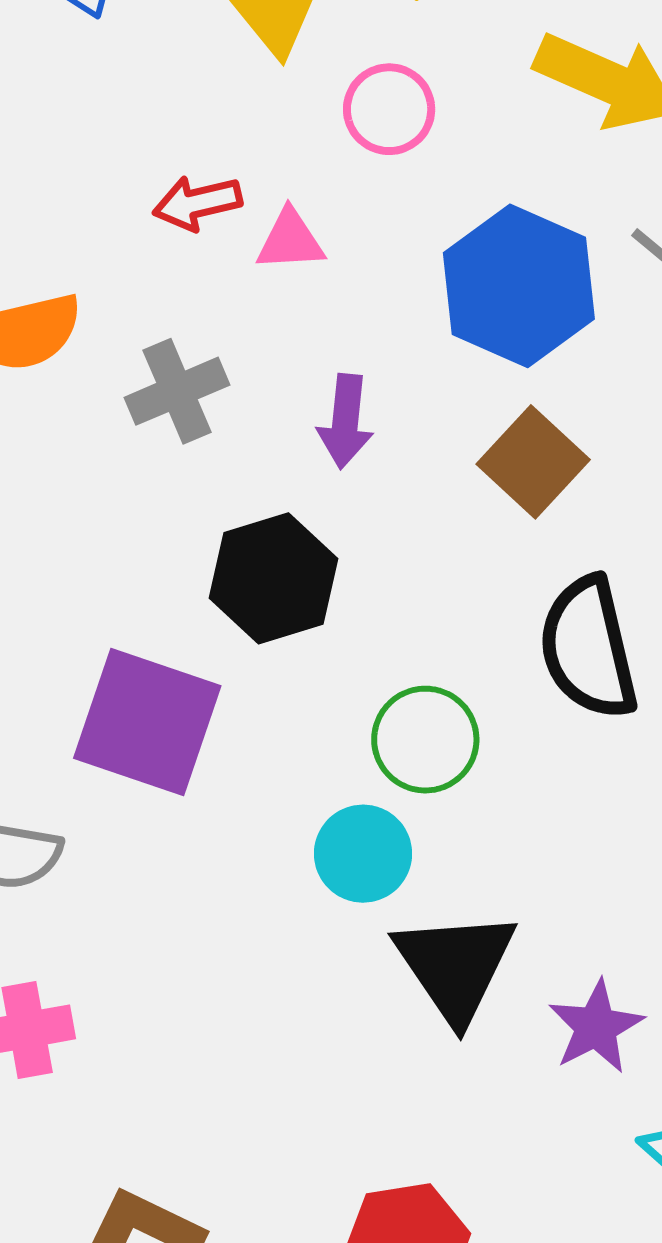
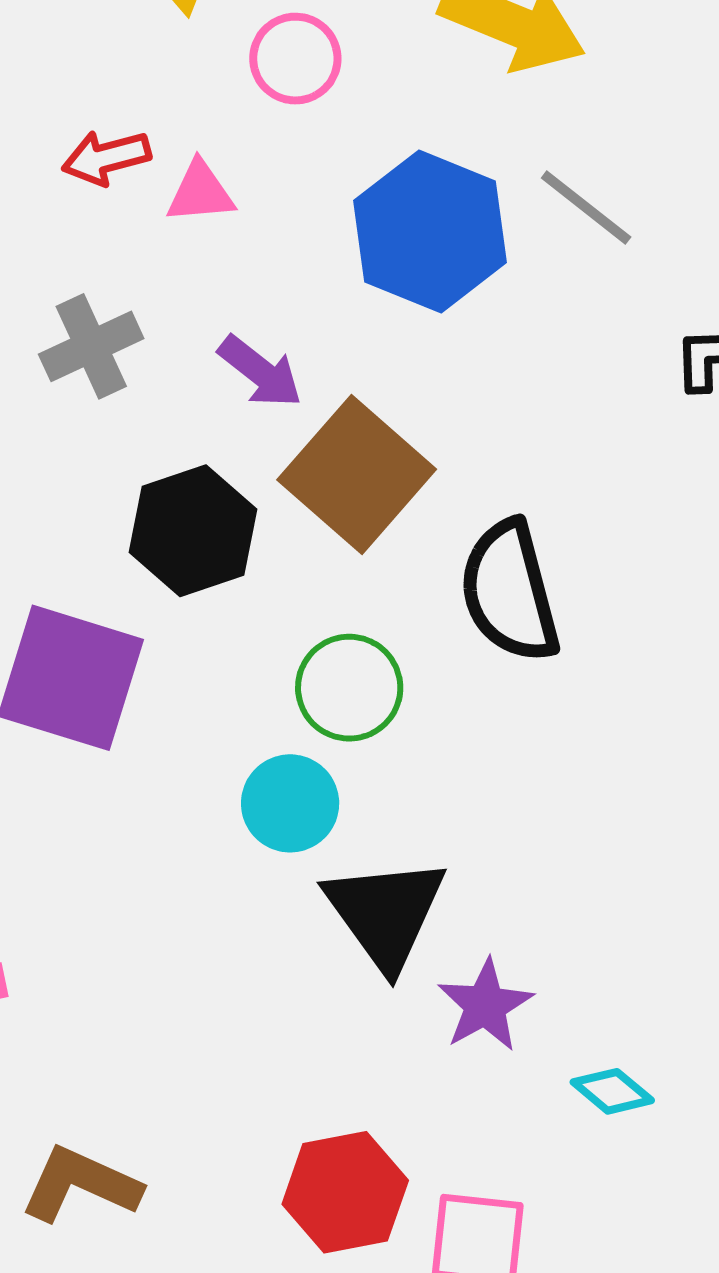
purple arrow: (345, 421) -> (260, 372), turned -56
brown square: (533, 462) -> (357, 475), moved, size x1.4
purple star: (596, 1027) -> (485, 1005), moved

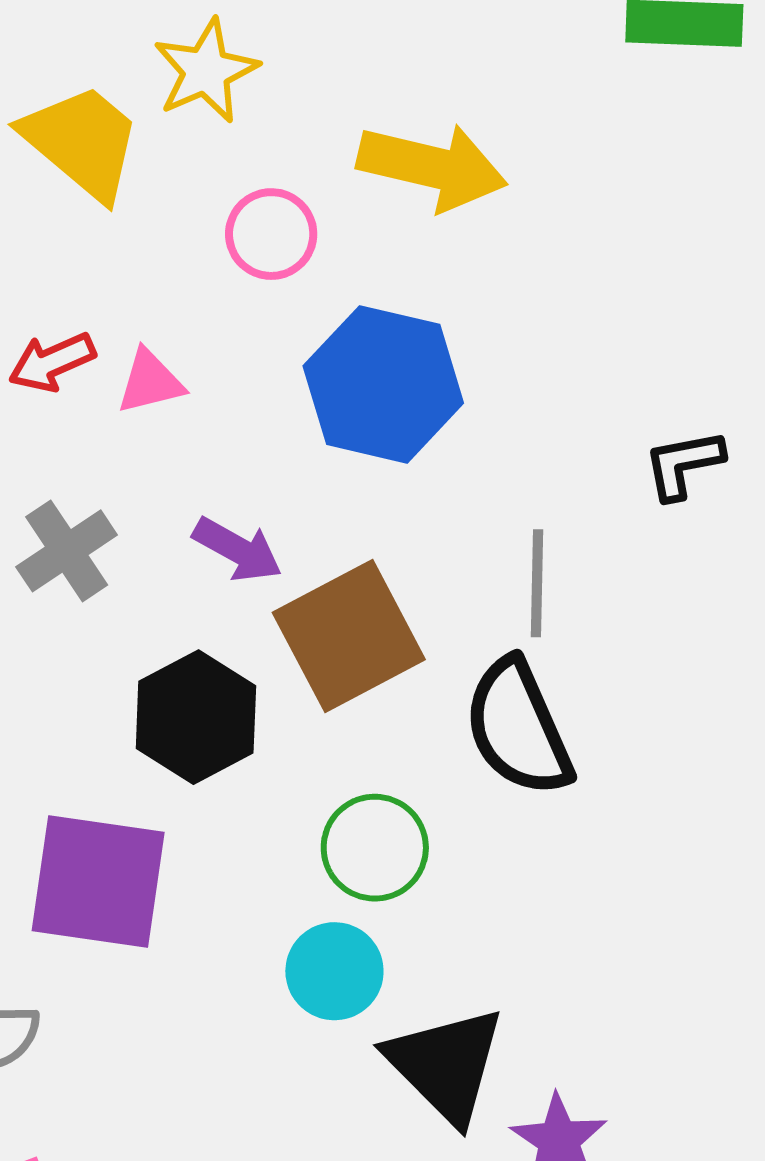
pink circle: (295, 59) -> (271, 234), moved
gray line: (586, 208) -> (537, 583), moved, turned 62
brown square: (357, 475) -> (349, 636), turned 30

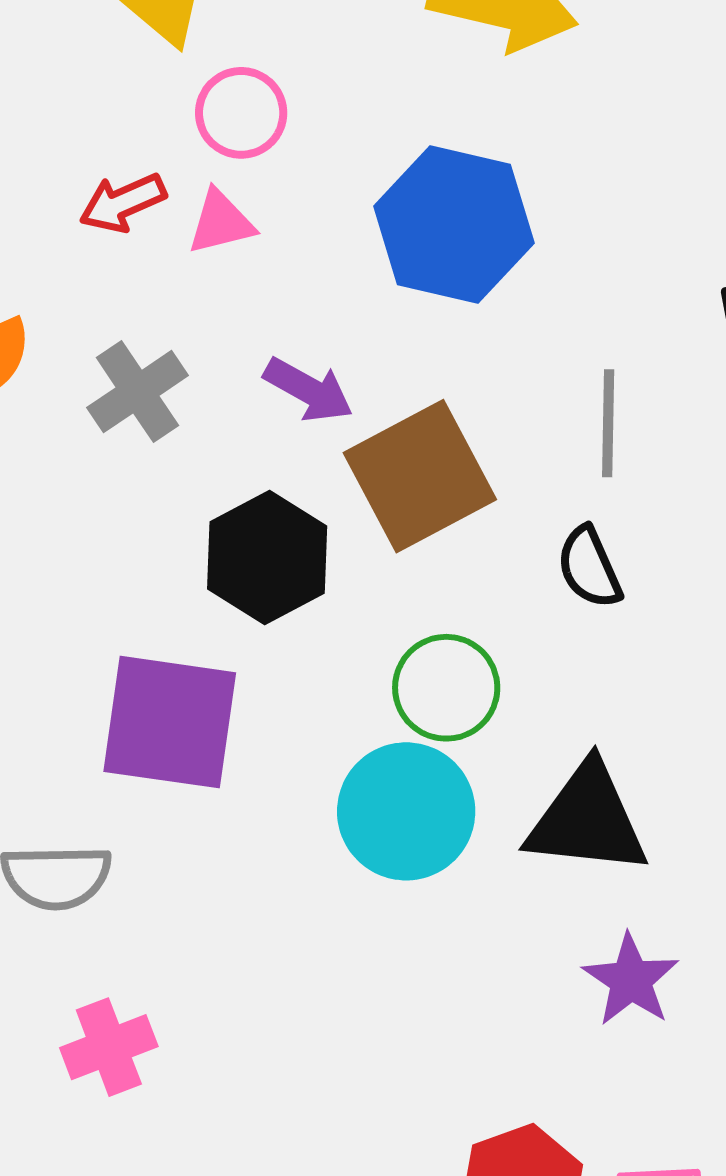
pink circle: (271, 234) -> (241, 113), moved
black semicircle: (518, 728) -> (589, 567), size x0.6
cyan circle: (334, 971) -> (406, 811), size x1.4
black triangle: (446, 1065) -> (587, 820), moved, turned -39

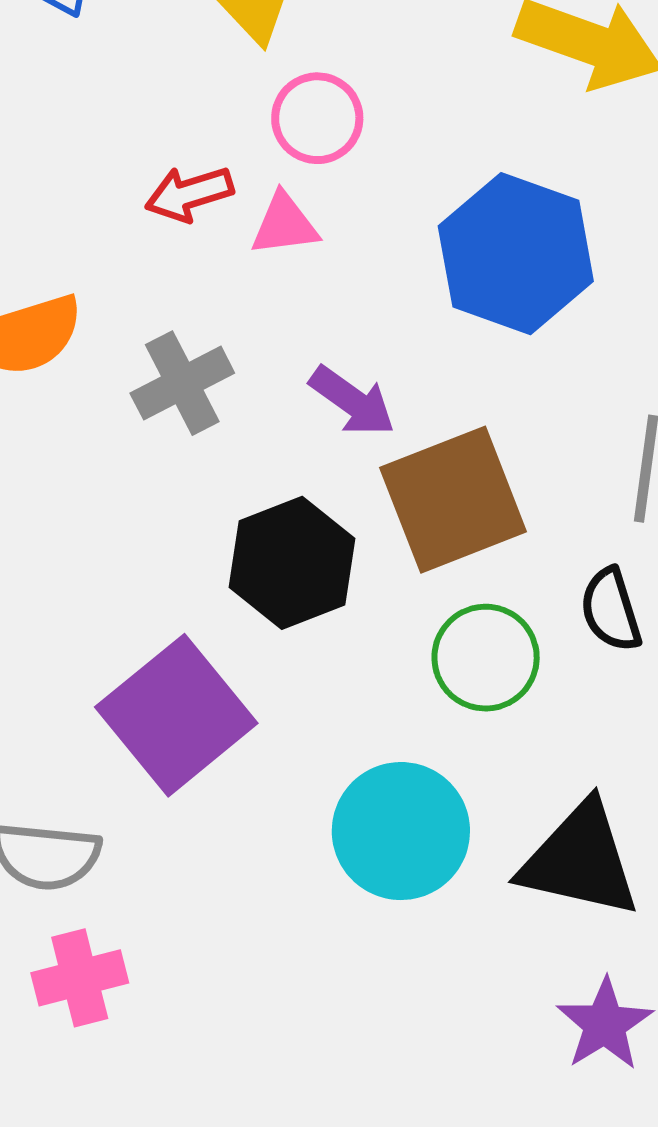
green circle: (446, 688) -> (486, 658), moved
purple square: (170, 722) -> (176, 715), turned 36
pink cross: (109, 1047) -> (80, 978), moved

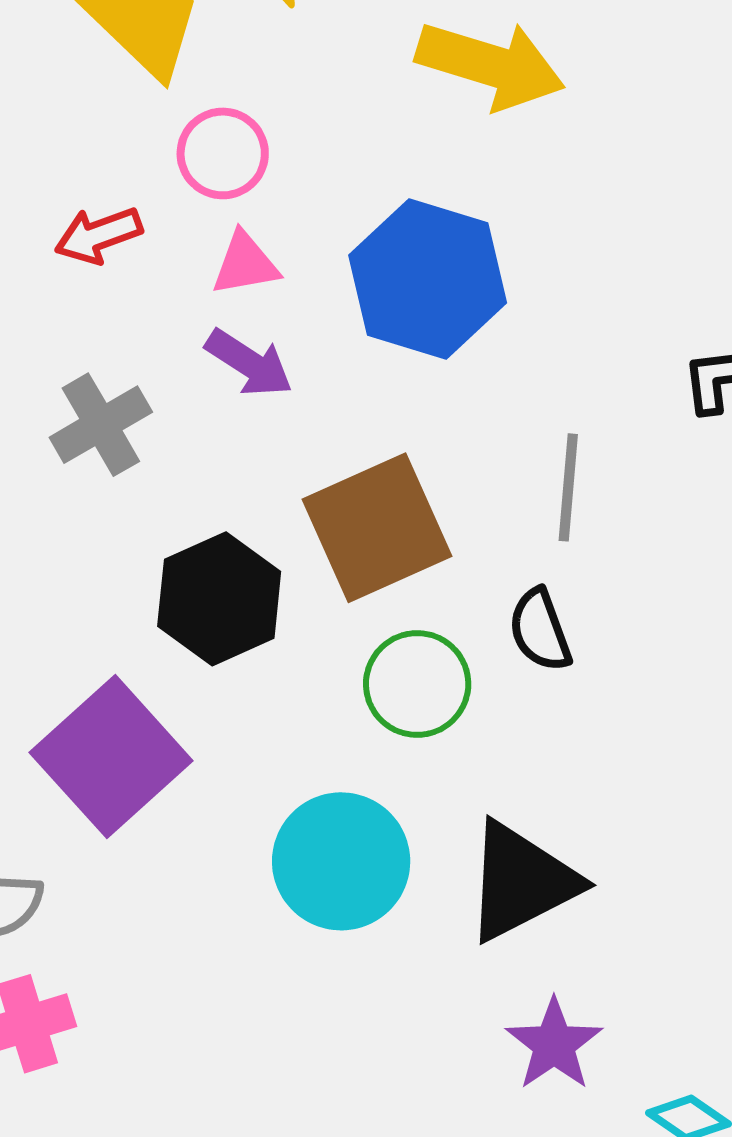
pink triangle: (285, 224) -> (245, 264), moved
purple arrow: (352, 401) -> (249, 363), moved
black triangle: (580, 860) -> (521, 882), turned -37

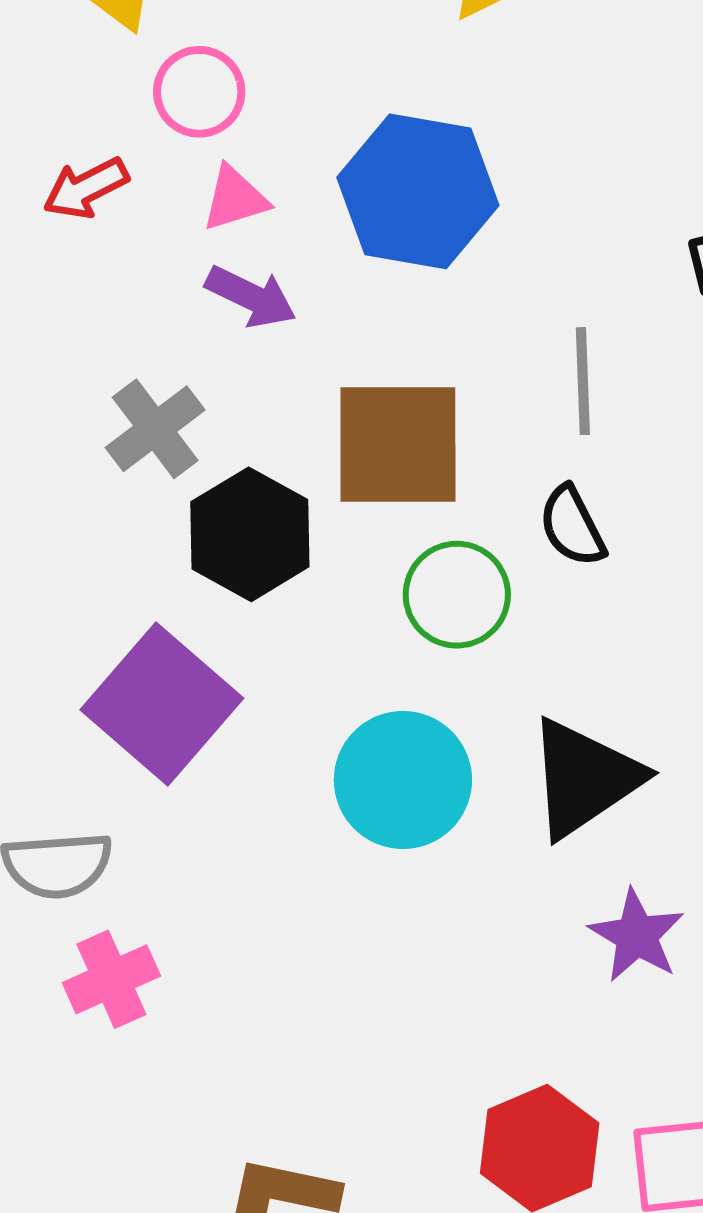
gray cross: (101, 425) -> (155, 429), moved
brown square: (377, 528) -> (398, 444), turned 31

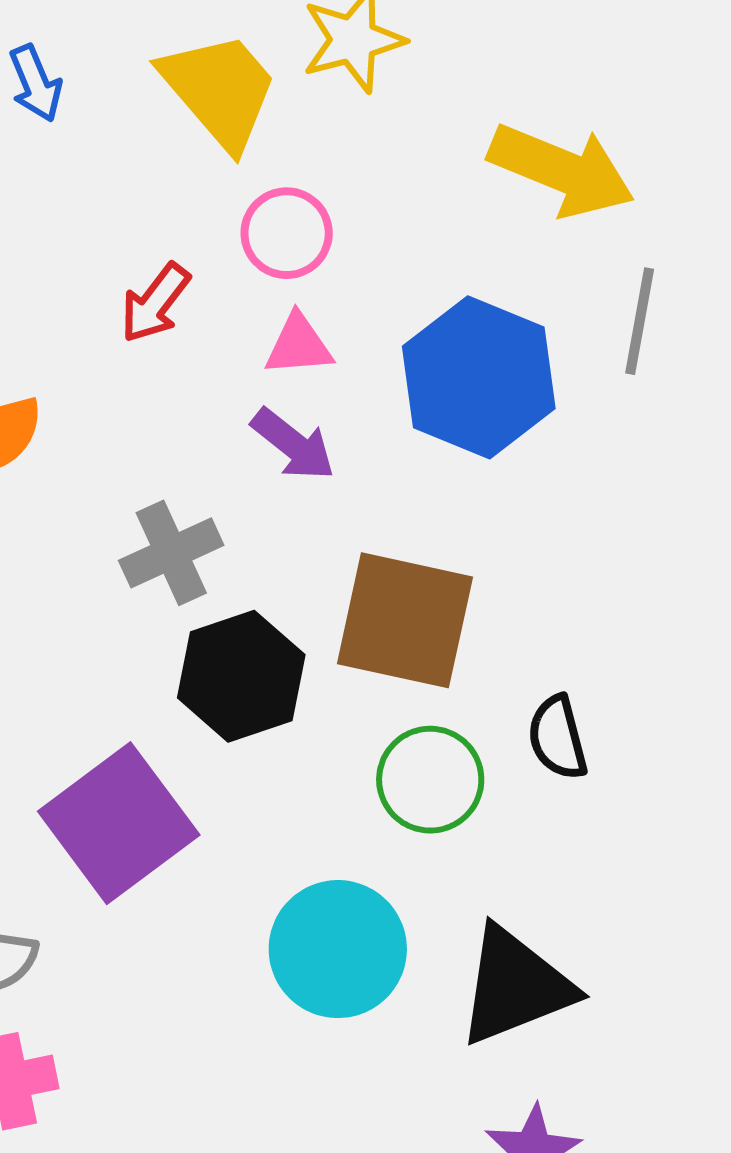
red arrow: (86, 188) -> (155, 303), turned -38
gray line: (583, 381) -> (640, 321), moved

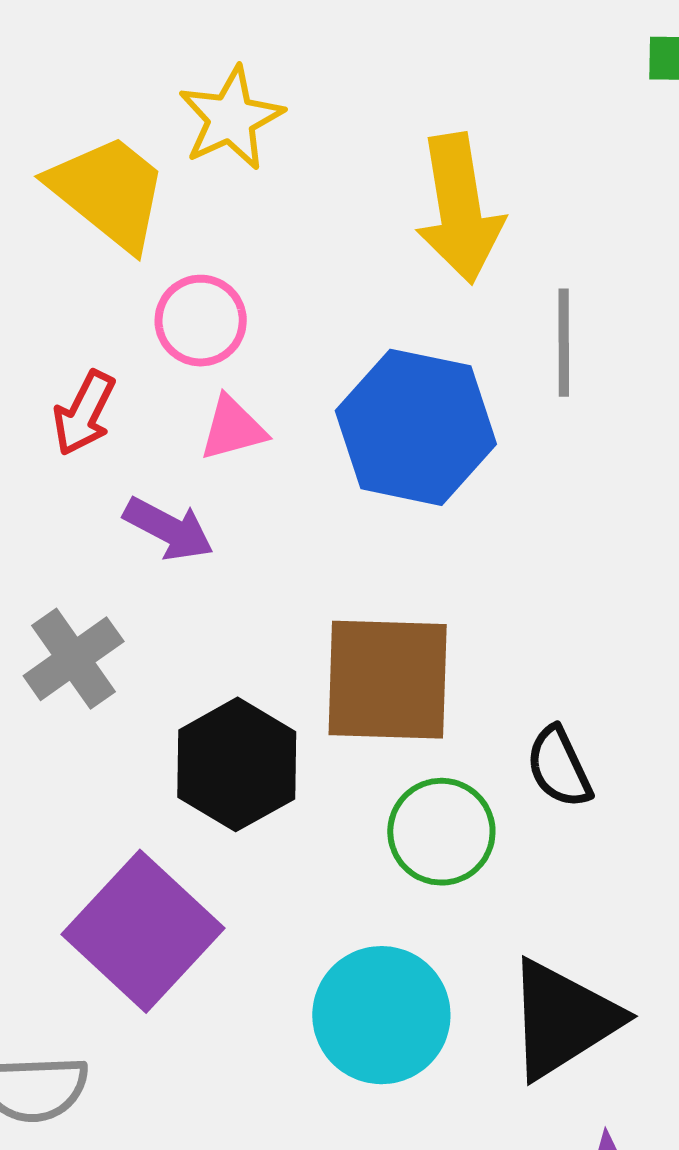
yellow arrow: (562, 170) -> (460, 209), turned 69
purple arrow: (293, 444) -> (169, 529), moved
gray cross: (171, 553) -> (74, 659), moved

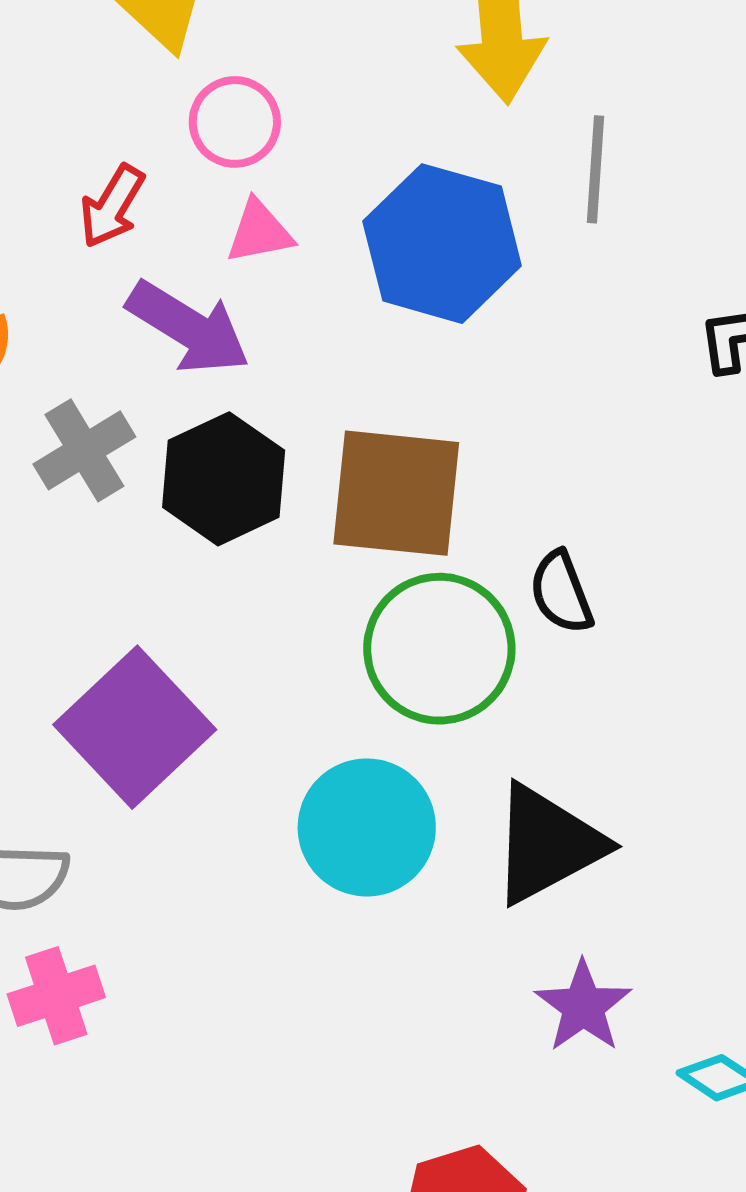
purple arrow: (169, 529) -> (188, 328), size x1.4
black hexagon: (237, 764) -> (224, 479), moved
green circle: (441, 832) -> (439, 649), size x1.4

